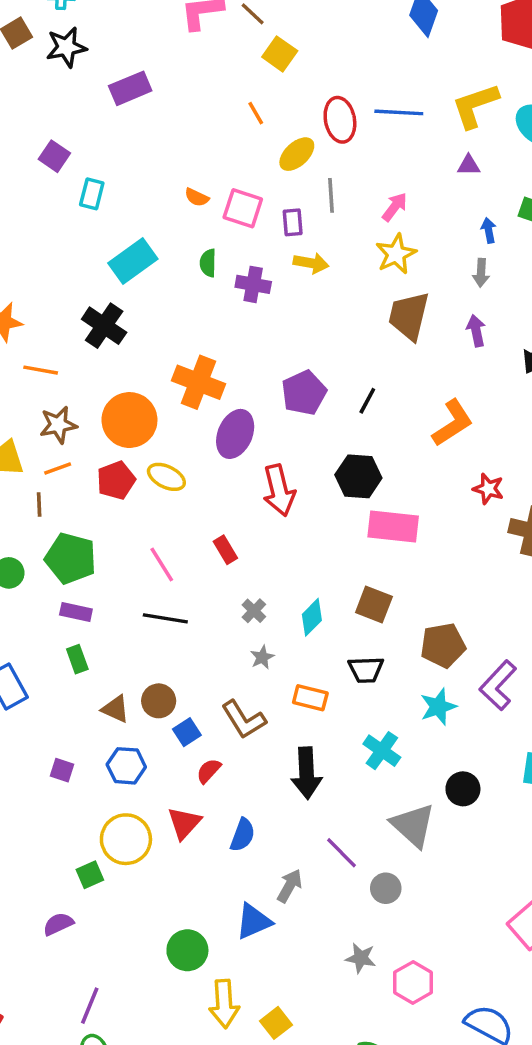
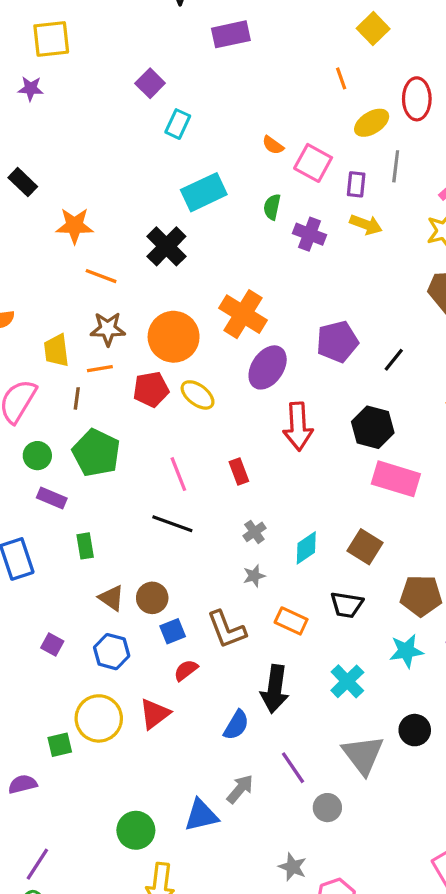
purple rectangle: (76, 612) -> (52, 498), moved
blue semicircle: (243, 835) -> (236, 725), moved

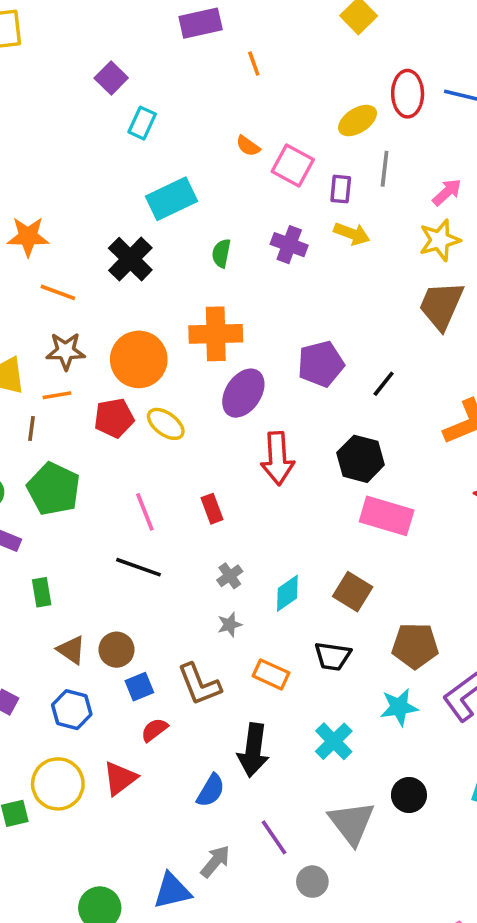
orange line: (341, 78) -> (254, 64), moved
green semicircle: (272, 207) -> (221, 253), moved
orange cross: (243, 314) -> (216, 334), turned -33

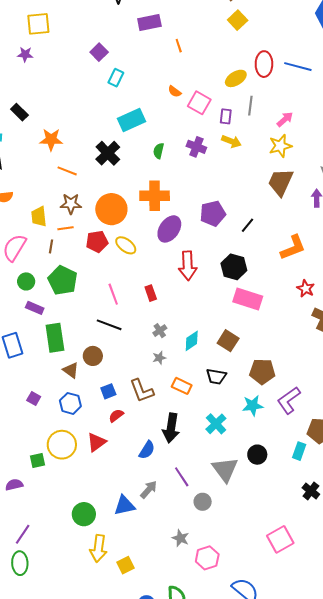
green rectangle: (42, 592) -> (55, 338), size x1.8
brown circle: (117, 650) -> (93, 356), moved

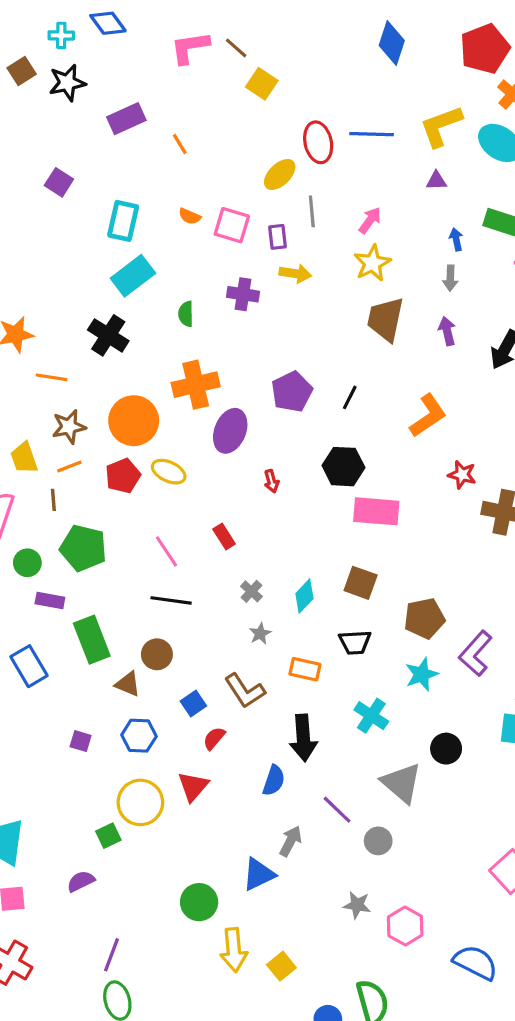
cyan rectangle: (116, 78) -> (123, 221), moved, size x1.4
red arrow: (188, 266) -> (272, 481), size x0.5

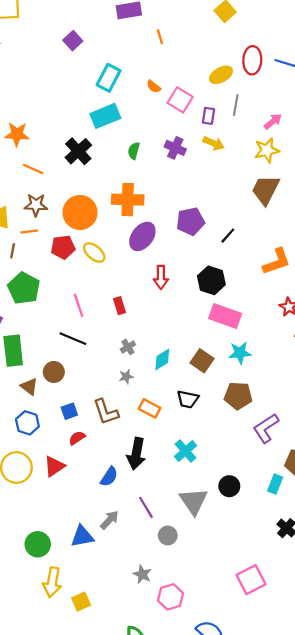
red arrow: (272, 481) -> (161, 277), size x1.5
cyan star: (422, 674) -> (240, 353), moved

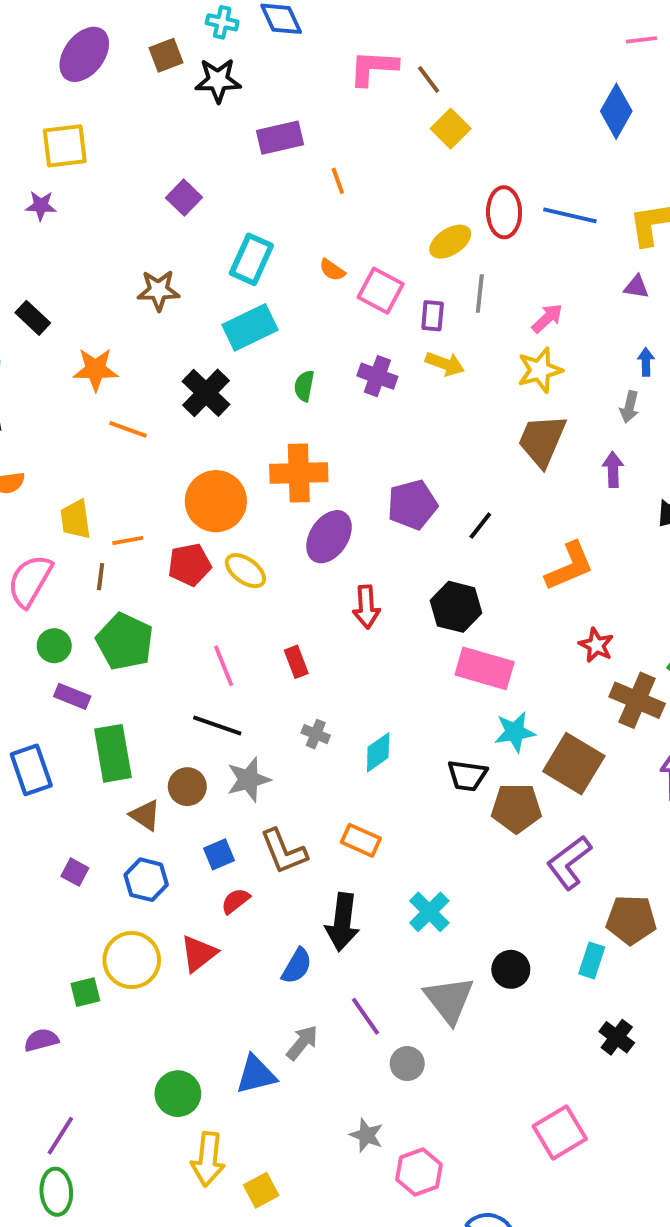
brown star: (36, 205) -> (158, 290), moved
gray cross: (128, 347) -> (316, 734), turned -32
brown square: (202, 361) -> (574, 764), moved, size x1.4
gray star: (126, 377) -> (248, 780), moved, size x1.6
black trapezoid: (188, 399) -> (467, 776), moved

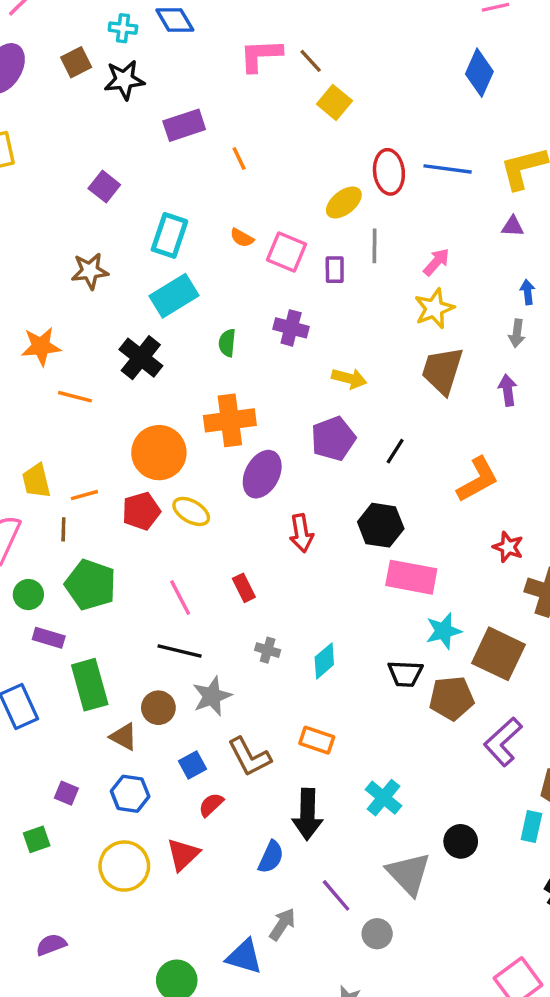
yellow arrow: (445, 364) -> (349, 378), moved
green square: (85, 992) -> (37, 839), moved
blue triangle: (256, 1075) -> (244, 957), turned 36

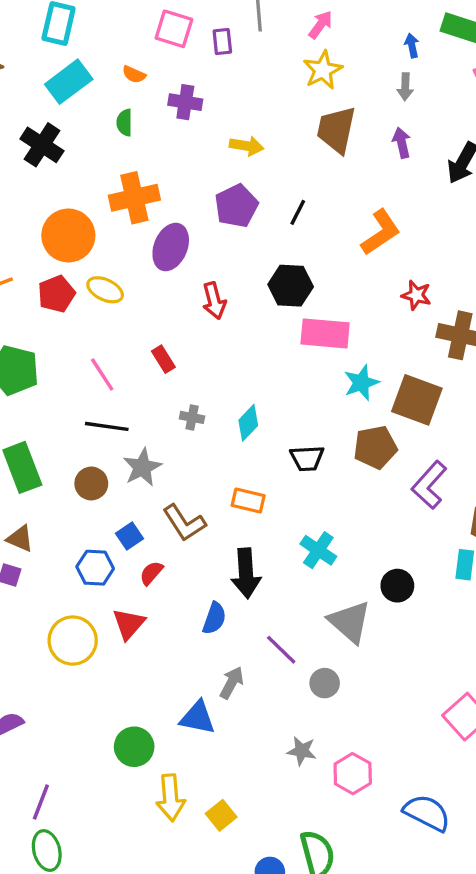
orange semicircle: (242, 238) -> (134, 74), moved
black trapezoid: (405, 674) -> (307, 458), moved
brown triangle: (124, 737) -> (20, 539), moved
blue hexagon: (130, 794) -> (95, 568), moved

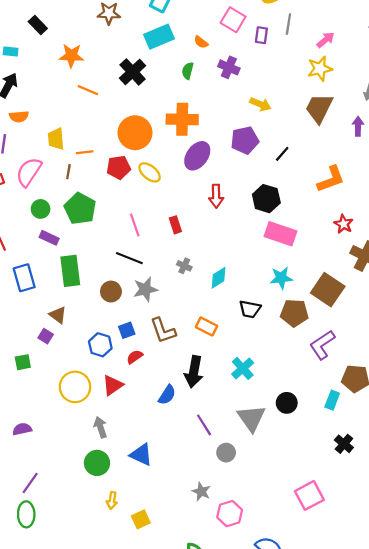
cyan star: (361, 383) -> (281, 278), moved
gray arrow: (232, 683) -> (100, 427), moved, turned -60
yellow arrow: (171, 798) -> (112, 500), size x0.6

